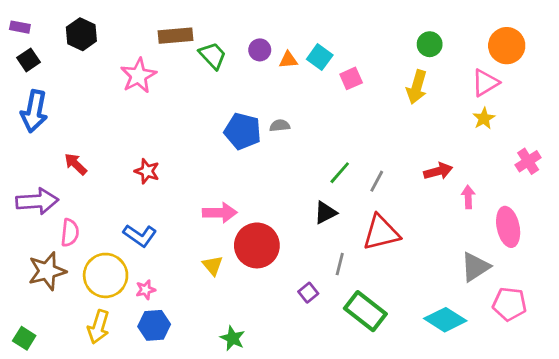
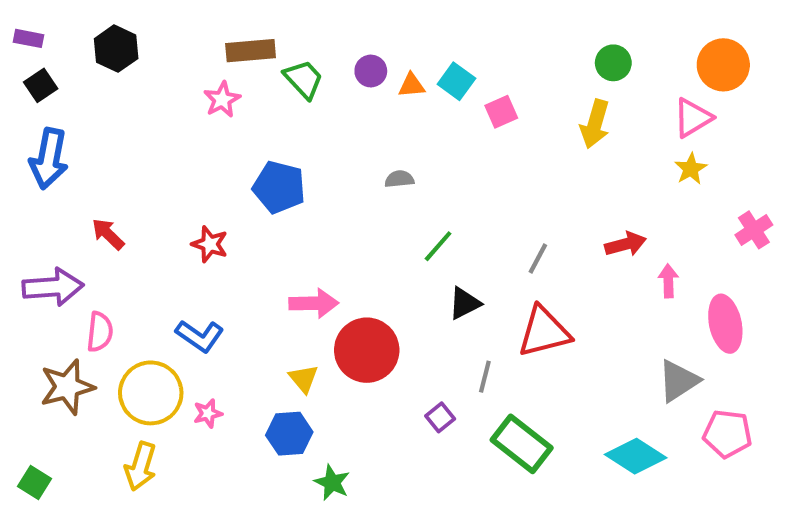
pink star: (138, 76) -> (222, 100), moved, size x0.7
blue pentagon: (243, 131) -> (279, 187), moved
green line: (340, 173) -> (438, 246), moved
blue hexagon: (154, 325) -> (289, 434), moved

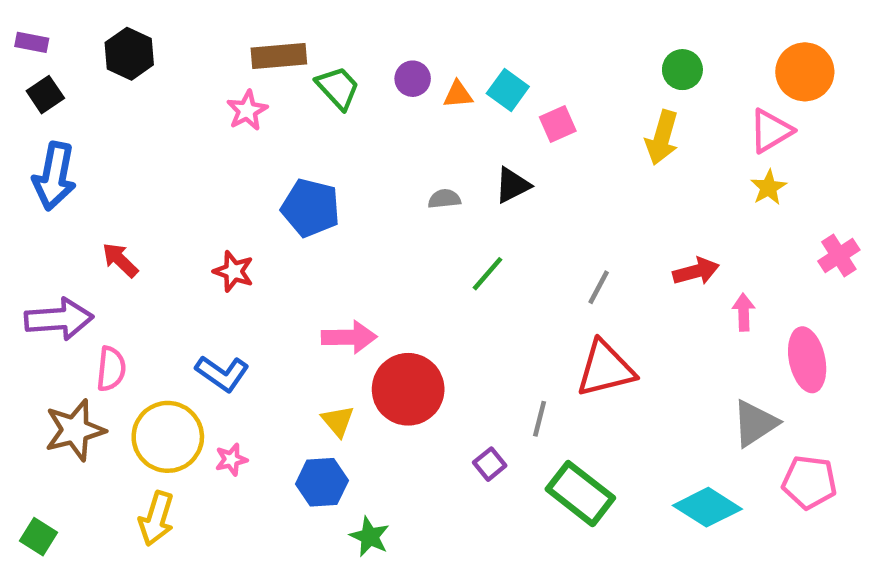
black triangle: (465, 303) -> (512, 185), moved

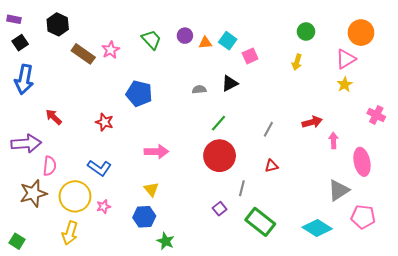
brown rectangle: (279, 56) -> (83, 54), moved, turned 40
yellow arrow: (662, 138) -> (297, 62), size x0.7
pink cross: (839, 256) -> (376, 115), turned -30
red triangle: (605, 369) -> (271, 166), size x0.5
red circle: (408, 389) -> (220, 156), moved

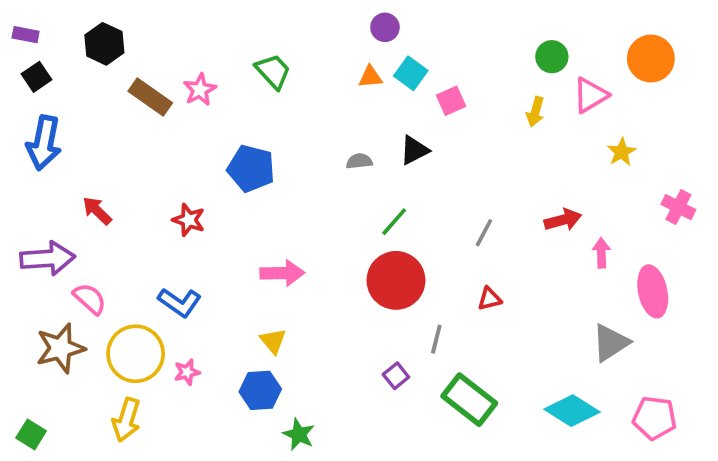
purple circle: (185, 36) -> (385, 27), moved
pink triangle: (346, 59) -> (590, 95), moved
pink semicircle: (50, 166) -> (90, 299), turned -54
pink pentagon: (363, 217) -> (655, 418), moved

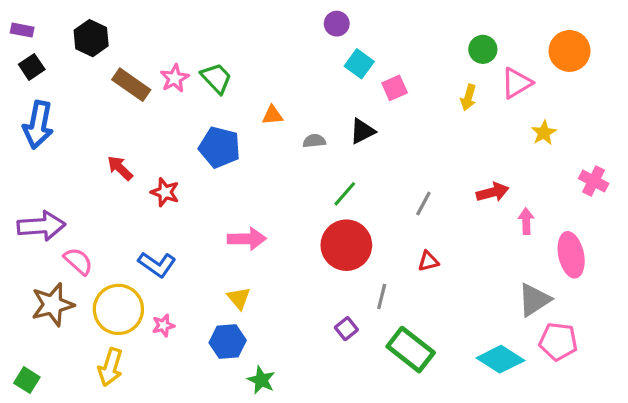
green trapezoid: (273, 71) -> (216, 78), moved
orange triangle: (370, 77) -> (273, 115), moved
red arrow: (97, 211) -> (120, 168), moved
pink pentagon: (655, 418) -> (558, 342), moved

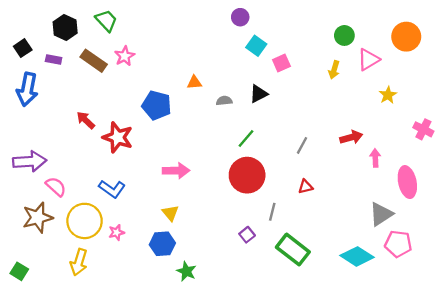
purple rectangle: (22, 30) -> (54, 60), moved
green trapezoid: (216, 78) -> (106, 21), moved
red star: (165, 192) -> (118, 137), size x1.5

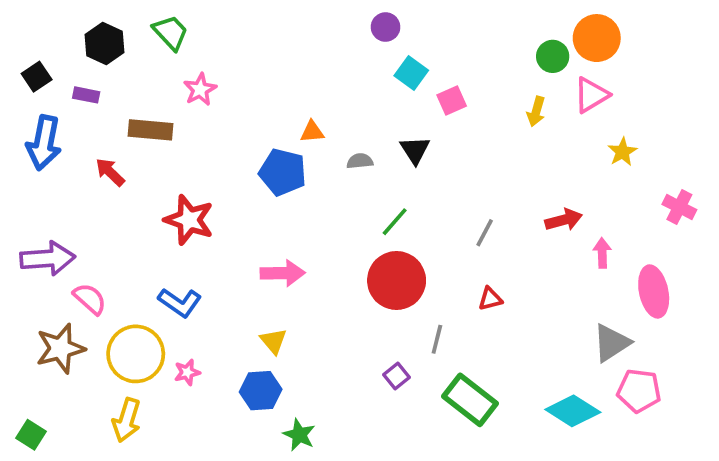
orange circle: (406, 37) -> (597, 38), moved
brown rectangle: (94, 61) -> (150, 130), moved, turned -30
black triangle: (259, 94) -> (415, 150), turned -36
blue pentagon: (157, 105) -> (283, 172), moved
red arrow: (86, 120) -> (110, 172), moved

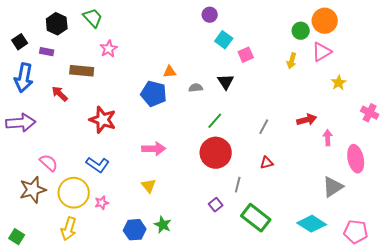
purple arrow: (48, 258) -> (21, 123), moved
blue hexagon: (261, 391) -> (135, 230), moved
pink pentagon: (639, 391) -> (356, 232), moved
green star: (299, 435) -> (163, 225), moved

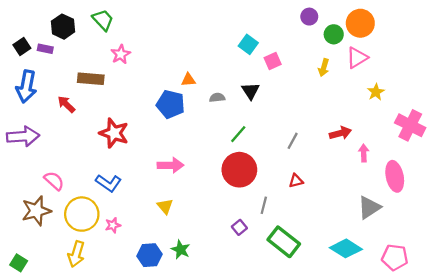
purple circle: (210, 15) -> (309, 17), moved
purple rectangle: (47, 52) -> (45, 49), moved
pink cross: (370, 113) -> (410, 125), size x1.5

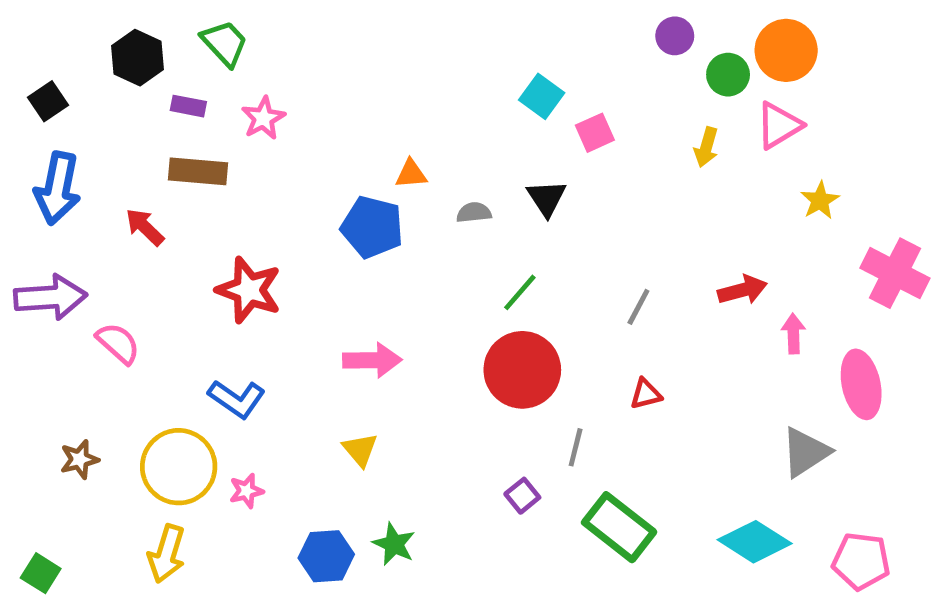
purple rectangle: (45, 49) -> (188, 106), moved
pink semicircle: (54, 181) -> (118, 343), moved
brown star: (36, 211) -> (79, 459), size x0.6

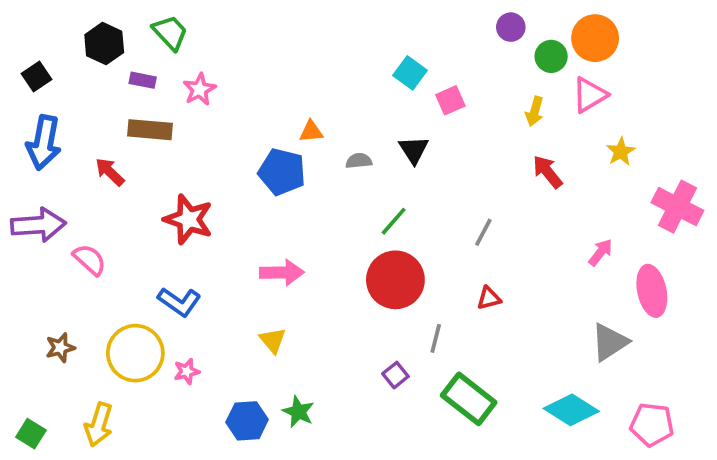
red arrow: (743, 290) -> (547, 172), moved, turned -114
pink arrow: (793, 334) -> (601, 252), turned 40
yellow arrow: (167, 554) -> (99, 425), moved

